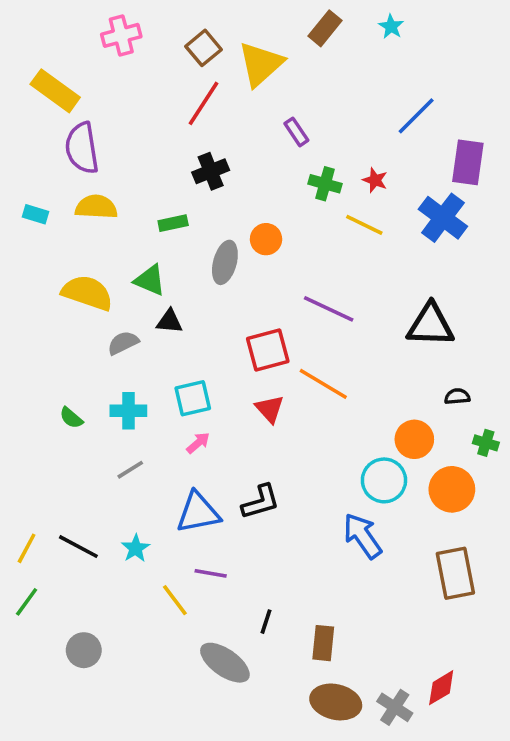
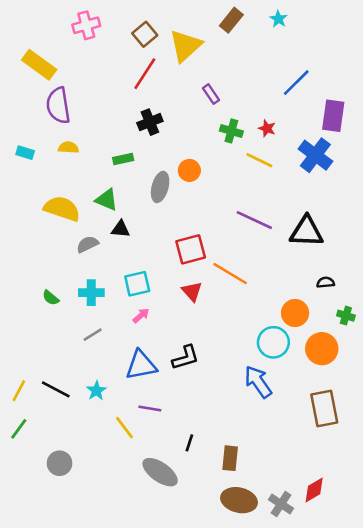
yellow semicircle: (96, 207) -> (68, 148), size x0.7
purple line: (329, 309) -> (254, 220), moved

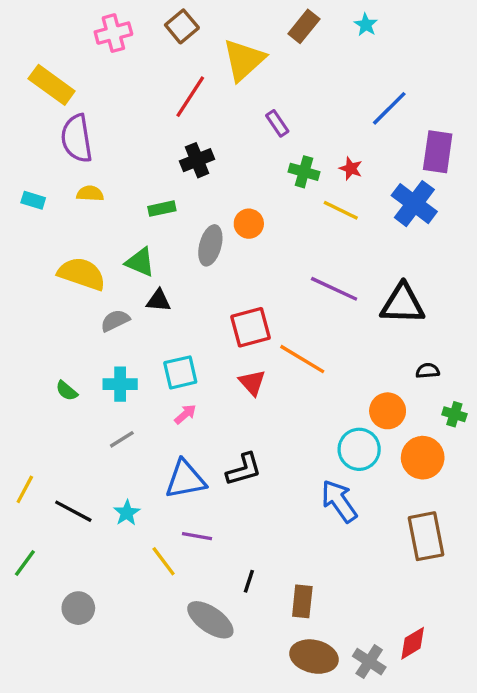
brown square: (145, 34) -> (182, 26), moved
yellow line: (19, 391) -> (25, 489), moved

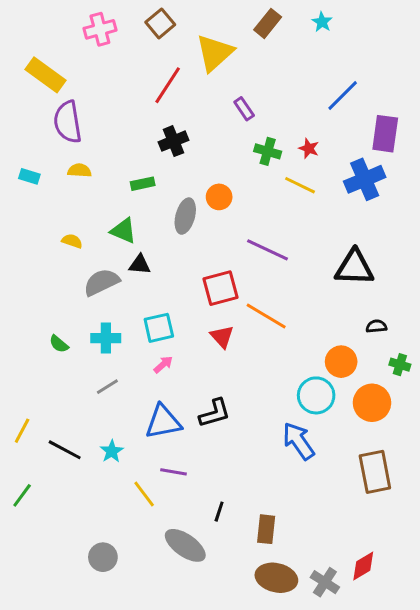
blue cross: (414, 204) -> (365, 179), turned 30
yellow semicircle: (82, 274) -> (72, 241), size x0.5
purple line: (334, 289) -> (268, 250), moved
gray semicircle: (115, 321) -> (101, 282), size x1.4
gray circle: (78, 608) -> (103, 557), moved

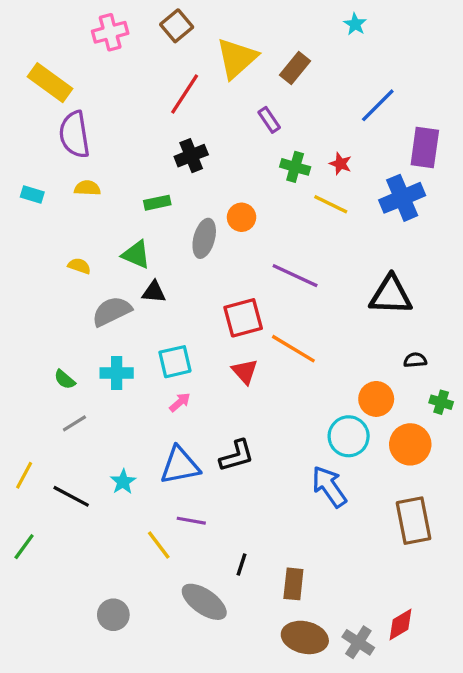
brown rectangle: (268, 23) -> (295, 68), moved
gray line: (107, 387) -> (74, 423), moved
cyan star: (112, 451) -> (123, 482), moved

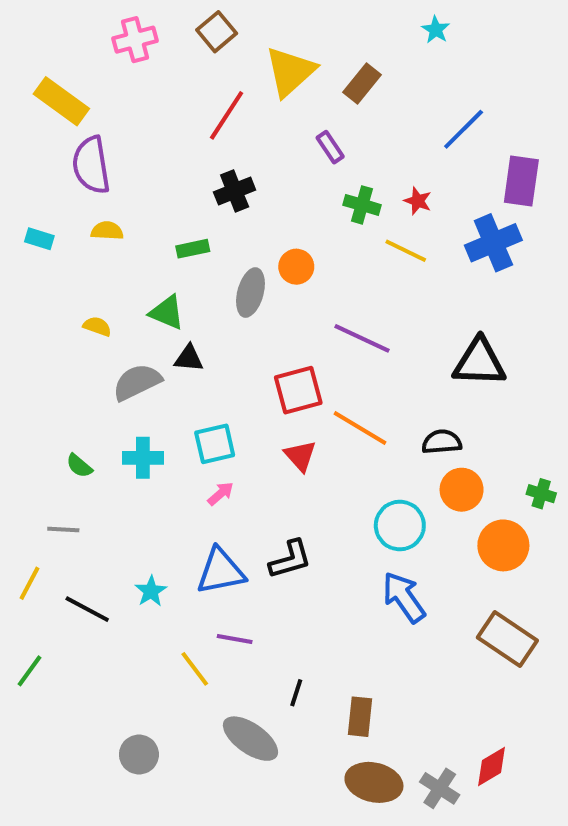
black semicircle: (415, 360) -> (442, 442), moved, size x1.4
gray line: (74, 423) -> (63, 529), moved, turned 35
cyan circle: (349, 436) -> (400, 526), moved
brown rectangle: (413, 521) -> (507, 639), turned -45

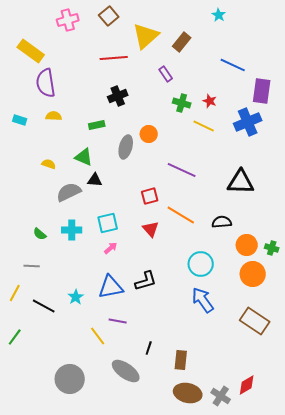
red line: (227, 115) -> (114, 58), turned 52
blue line: (464, 129) -> (233, 65), turned 70
red square: (298, 390) -> (150, 196), size x0.7
orange circle: (462, 490) -> (247, 245), moved
gray circle: (139, 755) -> (70, 379), size x1.5

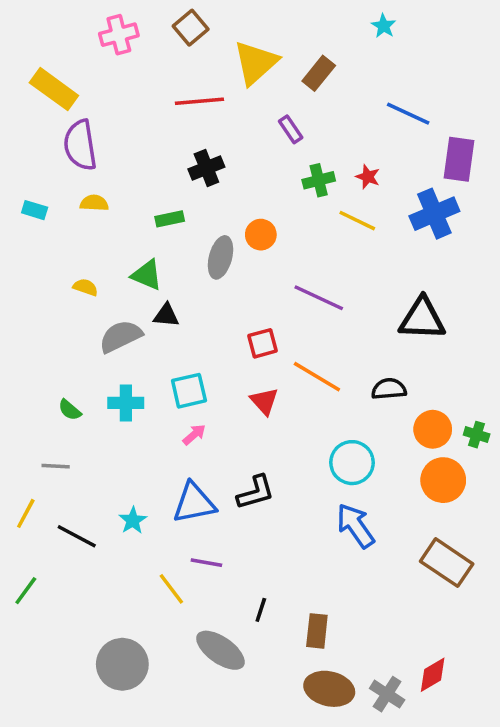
green cross: (182, 103) -> (319, 180), turned -30

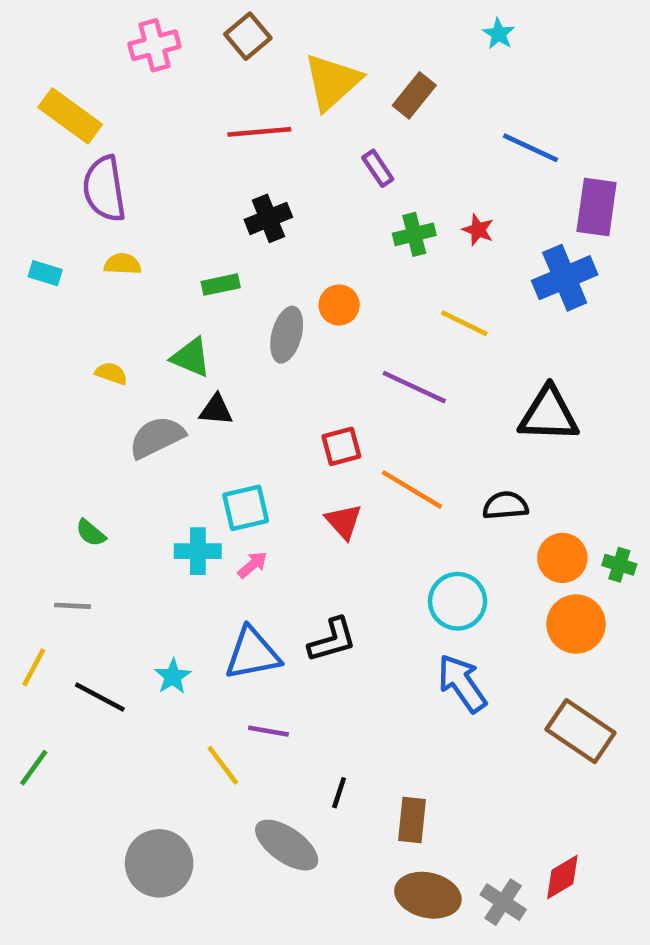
yellow line: (357, 221) -> (464, 323), moved
cyan cross: (126, 403) -> (198, 551), moved

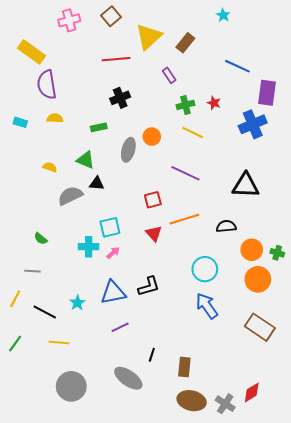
yellow line: (464, 323) -> (193, 132), moved
orange line: (412, 490) -> (184, 219), turned -48
purple line: (268, 731) -> (120, 327), turned -36
yellow line: (223, 765) -> (59, 343), moved, turned -48

